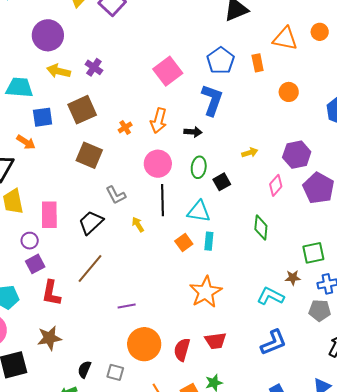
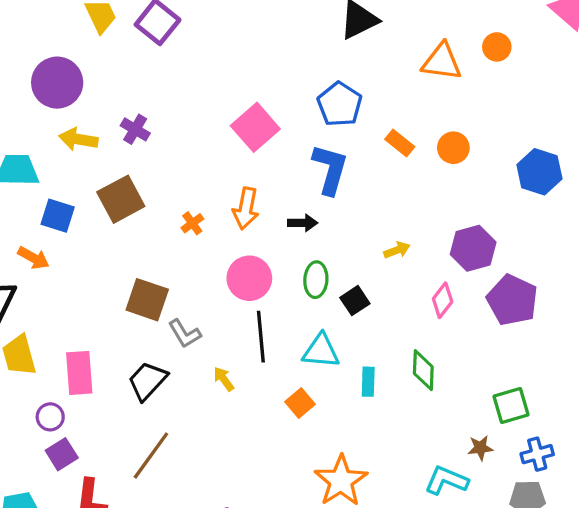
orange rectangle: (258, 63) -> (400, 143), moved, turned -36
blue square: (43, 117) -> (58, 216), turned 30
brown square: (89, 155) -> (147, 300), moved
cyan rectangle: (209, 241) -> (368, 382), moved

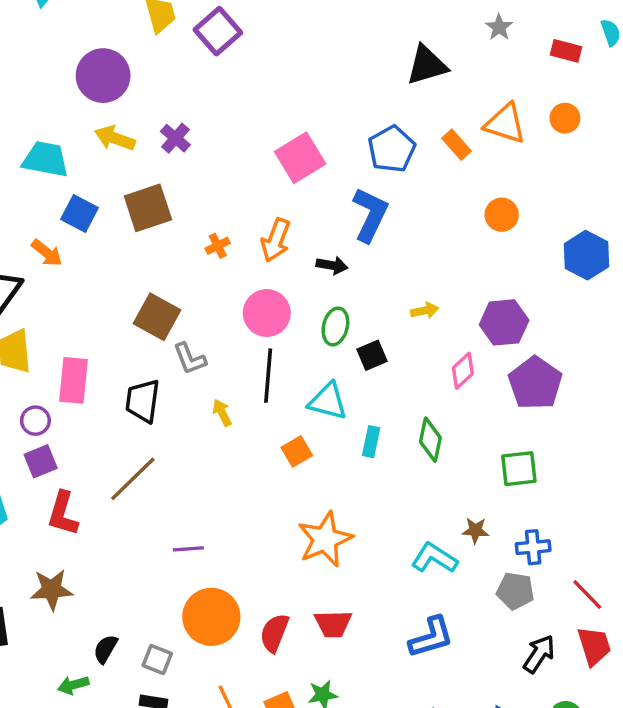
orange rectangle: (400, 143) -> (457, 145), moved
black trapezoid: (147, 381) -> (143, 401), turned -45
green square: (511, 406) -> (519, 469), moved

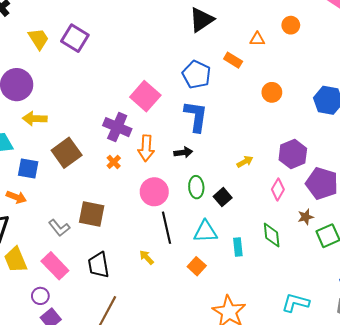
orange triangle: (505, 124) -> (257, 39), size x0.6
purple cross: (175, 138) -> (117, 127), moved, size x1.5
gray L-shape: (190, 359) -> (59, 228), moved
pink rectangle: (73, 380) -> (55, 266), turned -32
brown star: (475, 530) -> (306, 217), moved

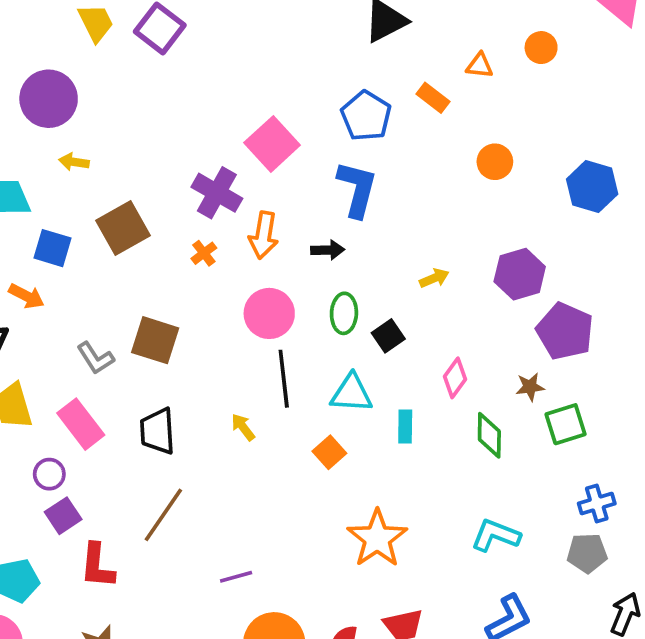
yellow arrow: (35, 119) -> (74, 162), size x0.7
pink diamond: (278, 189) -> (455, 378), moved
green diamond: (272, 235) -> (489, 435), moved

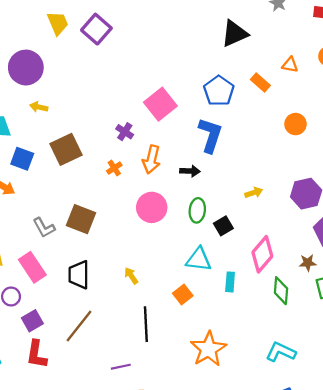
purple cross: (217, 193) -> (125, 132), size x0.6
pink diamond: (455, 378) -> (262, 254), size x1.5
black line: (284, 379) -> (146, 324), moved
purple square: (63, 516) -> (32, 321), moved

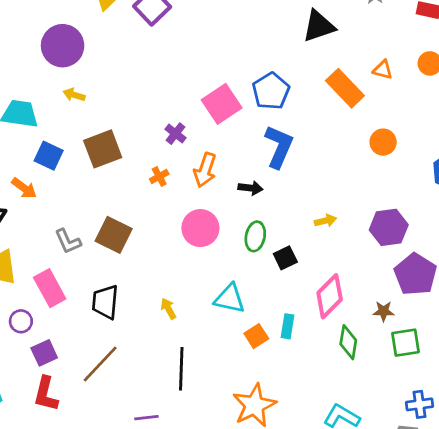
orange rectangle: (260, 83) -> (345, 88), size x1.6
blue pentagon: (219, 91) -> (271, 91), moved
cyan triangle: (199, 259) -> (230, 299), moved
orange square: (183, 294) -> (256, 336), moved

